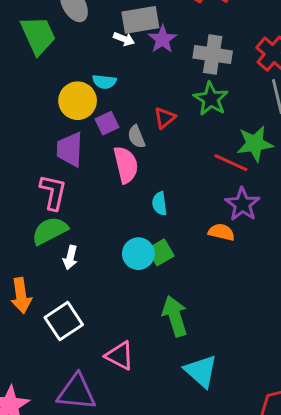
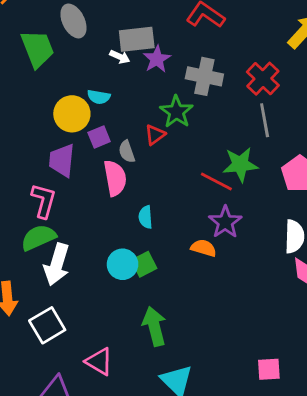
green star: (211, 99) -> (176, 112), moved
white arrow: (70, 258) -> (57, 264), size x1.8

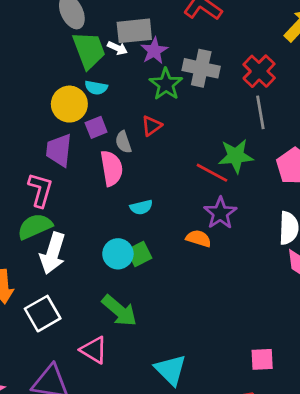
green trapezoid: (37, 49) -> (89, 50), moved
green star: (176, 112) -> (166, 84), moved
cyan semicircle: (146, 217) -> (141, 207), turned -100
green arrow: (154, 326) -> (119, 311), moved, turned 144

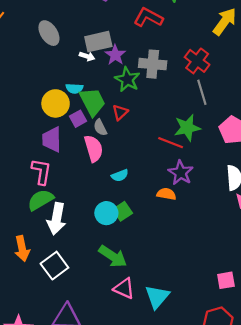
green trapezoid: (89, 50) -> (92, 102), moved
pink triangle: (94, 350) -> (124, 288), moved
cyan triangle: (170, 370) -> (157, 297), turned 32

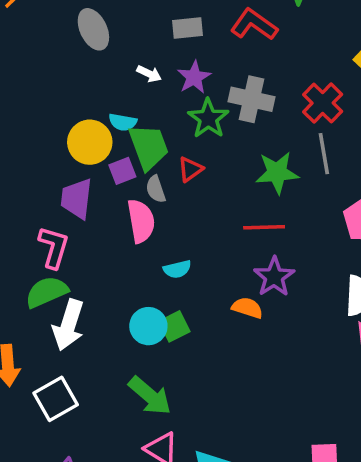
gray rectangle: (98, 42) -> (188, 28), moved, size x0.7
green star: (187, 128) -> (277, 173), moved
red line: (171, 143) -> (264, 227), turned -30

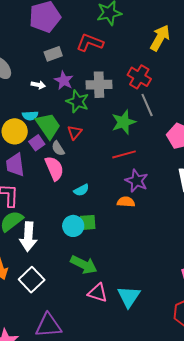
green square: (174, 326) -> (88, 222), turned 36

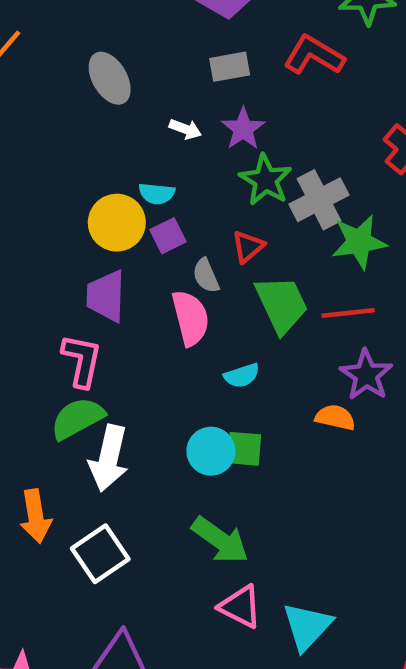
gray cross: (99, 85) -> (319, 200), moved, turned -35
green trapezoid: (48, 126) -> (282, 304), moved
purple square: (37, 143) -> (168, 236), moved

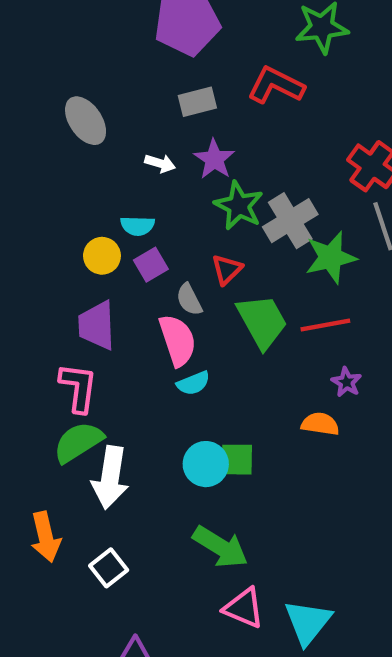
yellow circle: (117, 223) -> (102, 256), size x0.7
purple star: (366, 375) -> (346, 382), size x0.6
cyan semicircle: (242, 376) -> (193, 383), moved
white square: (100, 554) -> (109, 568), size x0.7

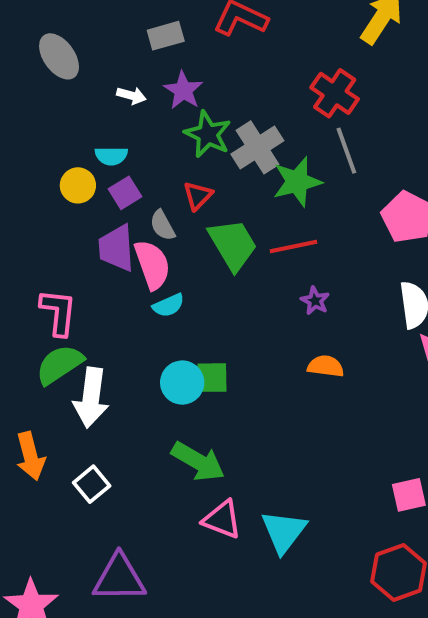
purple trapezoid: (97, 325) -> (116, 248), moved
orange semicircle: (320, 424) -> (326, 366), moved

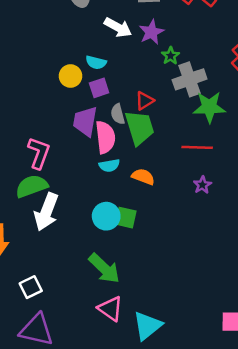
white arrow: (131, 96) -> (118, 27), size x1.5
green star: (208, 134) -> (170, 56), moved, size x0.6
green trapezoid: (233, 245) -> (139, 128), moved
orange semicircle: (326, 366) -> (143, 177), moved
white square: (92, 484) -> (31, 287), moved

